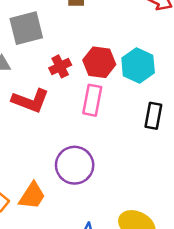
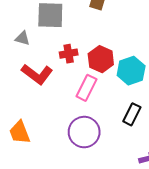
purple circle: (75, 165) -> (84, 132), moved
orange trapezoid: (32, 196) -> (20, 132), moved, turned 110

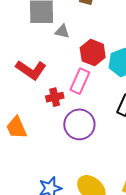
gray triangle: (22, 38) -> (62, 32), moved
red cross: (69, 54) -> (55, 97), moved

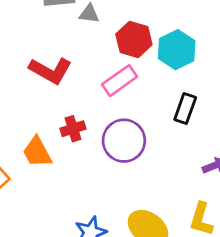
pink rectangle: (80, 81) -> (120, 81), turned 35
red cross: (55, 97) -> (73, 129), moved

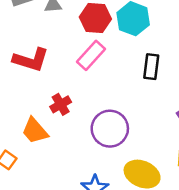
purple circle: (124, 141) -> (110, 129), moved

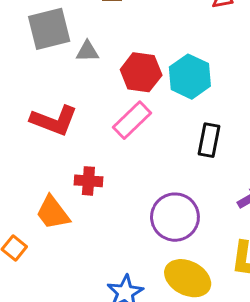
red cross: (61, 104) -> (88, 181), turned 30
purple circle: (110, 129) -> (175, 217), moved

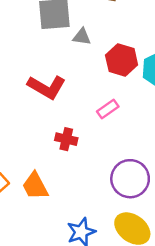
pink rectangle: (132, 120) -> (108, 109), moved, size x0.7
orange trapezoid: (53, 213) -> (35, 186), moved

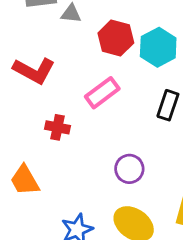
pink rectangle: (108, 109) -> (102, 93), size x1.4
purple circle: (130, 179) -> (129, 169), size x0.7

